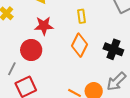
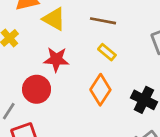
yellow rectangle: (81, 16) -> (107, 52), turned -48

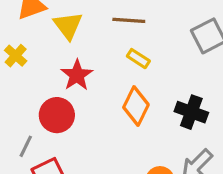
yellow triangle: (54, 19) -> (68, 26), turned 30
red star: (56, 59) -> (77, 75), turned -30

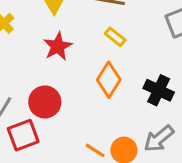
red circle: (57, 115) -> (45, 102), moved

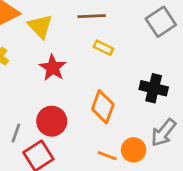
orange diamond: (109, 80) -> (103, 107), moved

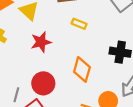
red star: (53, 68) -> (41, 42), turned 30

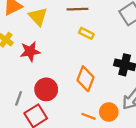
red star: (41, 42) -> (30, 51), moved

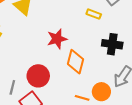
yellow rectangle: (86, 33) -> (94, 14), moved
red star: (30, 51) -> (57, 39), moved

